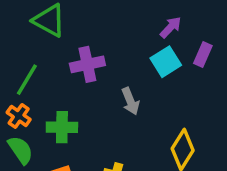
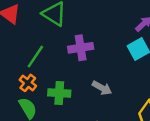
gray arrow: (130, 101) -> (102, 88), moved, turned -42

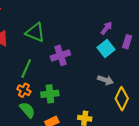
gray arrow: (102, 88) -> (105, 80), moved

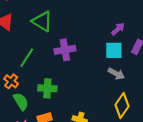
cyan square: (106, 49) -> (114, 50), turned 30
gray arrow: (105, 80) -> (116, 74), moved
orange cross: (24, 90) -> (11, 81), moved

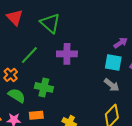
green semicircle: (21, 101) -> (17, 96), turned -36

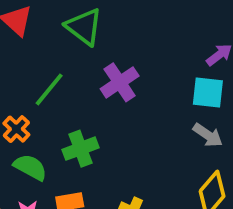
purple cross: (67, 54) -> (120, 82), turned -30
green cross: (44, 87) -> (80, 149), turned -30

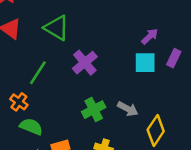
gray arrow: (208, 135) -> (128, 109), moved
green cross: (80, 149) -> (94, 110), moved

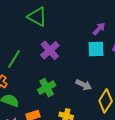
green triangle: (57, 28) -> (37, 17), moved
green cross: (94, 110) -> (47, 88), moved

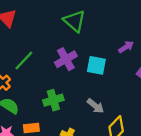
green triangle: (37, 17) -> (74, 21), moved
cyan square: (96, 49) -> (96, 65), moved

